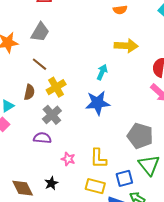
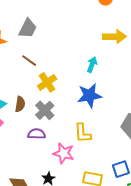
brown semicircle: (29, 92) -> (20, 104), moved
yellow L-shape: (98, 158) -> (83, 133), moved
pink star: (68, 159) -> (64, 153), size x1.5

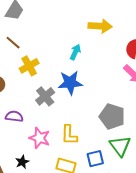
gray cross: (45, 110) -> (45, 96), moved
yellow L-shape: (83, 133) -> (69, 135), moved

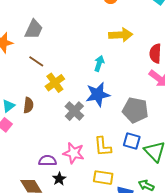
purple semicircle: (14, 116) -> (47, 161), moved
gray pentagon: (112, 117) -> (135, 110), moved
blue square: (95, 159) -> (132, 141), moved, turned 36

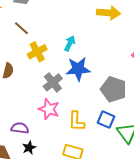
cyan arrow: (99, 63) -> (70, 43), moved
pink star: (74, 153) -> (49, 109), moved

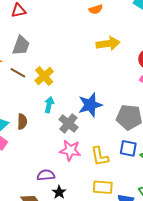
brown line: (21, 28) -> (18, 73), moved
cyan arrow: (70, 43) -> (49, 105), moved
yellow cross: (37, 52) -> (44, 76), moved

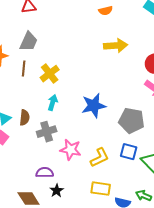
brown line: (18, 73) -> (24, 69), turned 63
gray cross: (68, 123) -> (47, 132), moved, turned 30
yellow L-shape: (100, 156) -> (100, 158), turned -110

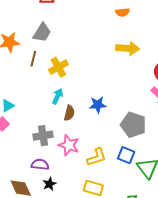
blue star: (94, 106) -> (98, 105), size x0.7
brown semicircle: (25, 118) -> (69, 113), moved
gray cross: (47, 132) -> (43, 136), moved

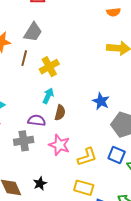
blue star: (98, 105) -> (101, 101), moved, turned 30
gray cross: (43, 136) -> (24, 141), moved
purple semicircle: (40, 165) -> (37, 120), moved

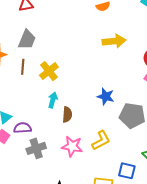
purple semicircle: (37, 120) -> (23, 128), moved
blue square: (117, 155) -> (127, 171), moved
yellow L-shape: (87, 157) -> (101, 141), moved

